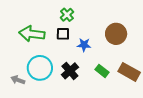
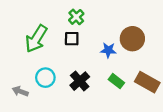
green arrow: (32, 34) -> (36, 39), turned -65
blue star: (84, 45) -> (108, 50), moved
cyan circle: (40, 68) -> (45, 78), size x0.7

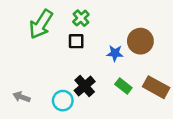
green arrow: (36, 39) -> (41, 24), moved
cyan circle: (45, 78) -> (63, 101), moved

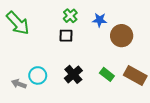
green arrow: (41, 24) -> (18, 23), moved, turned -75
blue star: (115, 53) -> (100, 20), moved
cyan circle: (63, 101) -> (38, 75), moved

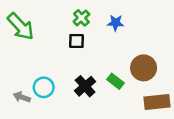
brown circle: (122, 36) -> (144, 68), moved
green rectangle: (107, 74) -> (116, 81), moved
brown rectangle: (135, 75) -> (157, 102), moved, turned -35

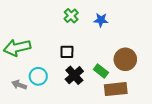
green arrow: (21, 26) -> (17, 48), moved, turned 120
black square: (77, 41) -> (67, 52), moved
brown rectangle: (157, 102) -> (116, 89), moved

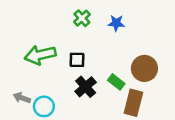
green arrow: (17, 48) -> (40, 55), moved
cyan circle: (38, 76) -> (44, 106), moved
brown rectangle: (116, 89) -> (133, 103), turned -70

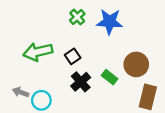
blue star: (116, 23) -> (110, 22), size x1.6
black square: (77, 60) -> (73, 56), turned -35
brown rectangle: (133, 103) -> (148, 97), moved

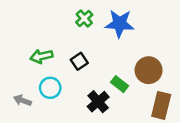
green arrow: (38, 52) -> (41, 56), size x0.7
black cross: (81, 82) -> (98, 102), moved
cyan circle: (41, 100) -> (50, 88), moved

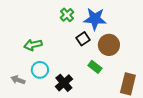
black square: (79, 61) -> (83, 39), moved
brown circle: (149, 70) -> (109, 45), moved
black cross: (98, 102) -> (64, 83), moved

